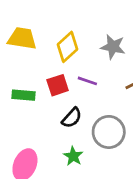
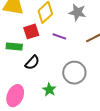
red square: (58, 85) -> (31, 31), moved
black semicircle: (72, 118) -> (32, 63), moved

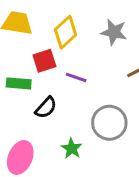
purple line: (59, 36) -> (76, 77), moved

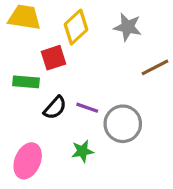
purple line: (76, 77) -> (87, 108), moved
green star: (72, 148) -> (82, 151), turned 30

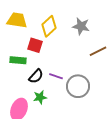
red square: (53, 58) -> (35, 45), turned 35
green star: (82, 151) -> (40, 97), moved

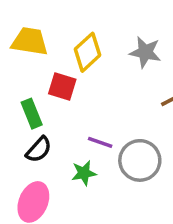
green rectangle: (18, 60) -> (32, 114), turned 63
black semicircle: (36, 76) -> (39, 150), moved
green star: (40, 97) -> (84, 173), moved

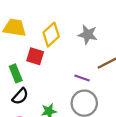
purple line: (100, 142) -> (82, 78), moved

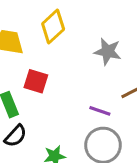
yellow diamond: (51, 35) -> (53, 27), moved

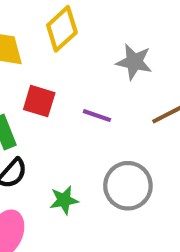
purple line: (100, 111) -> (97, 116), moved

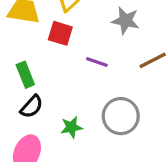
red square: (39, 101) -> (60, 33), moved

